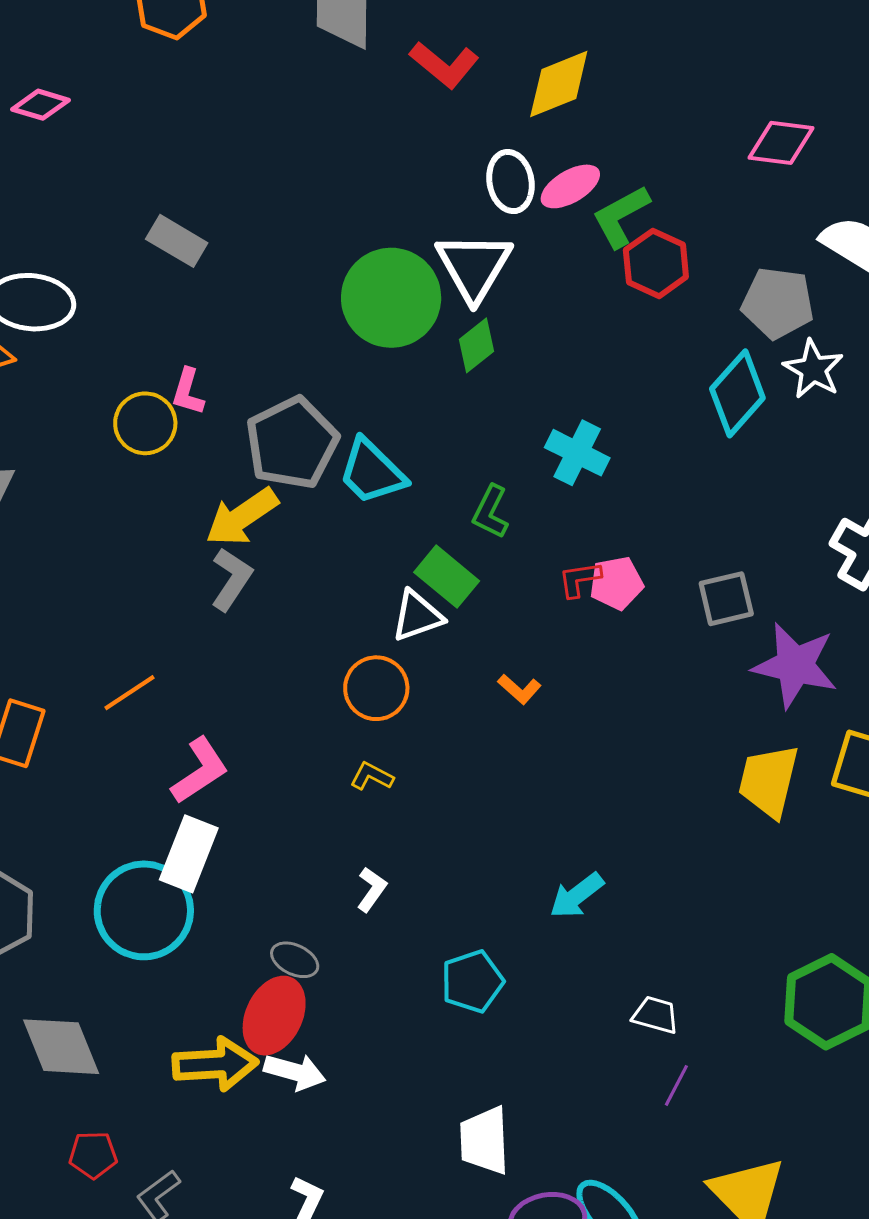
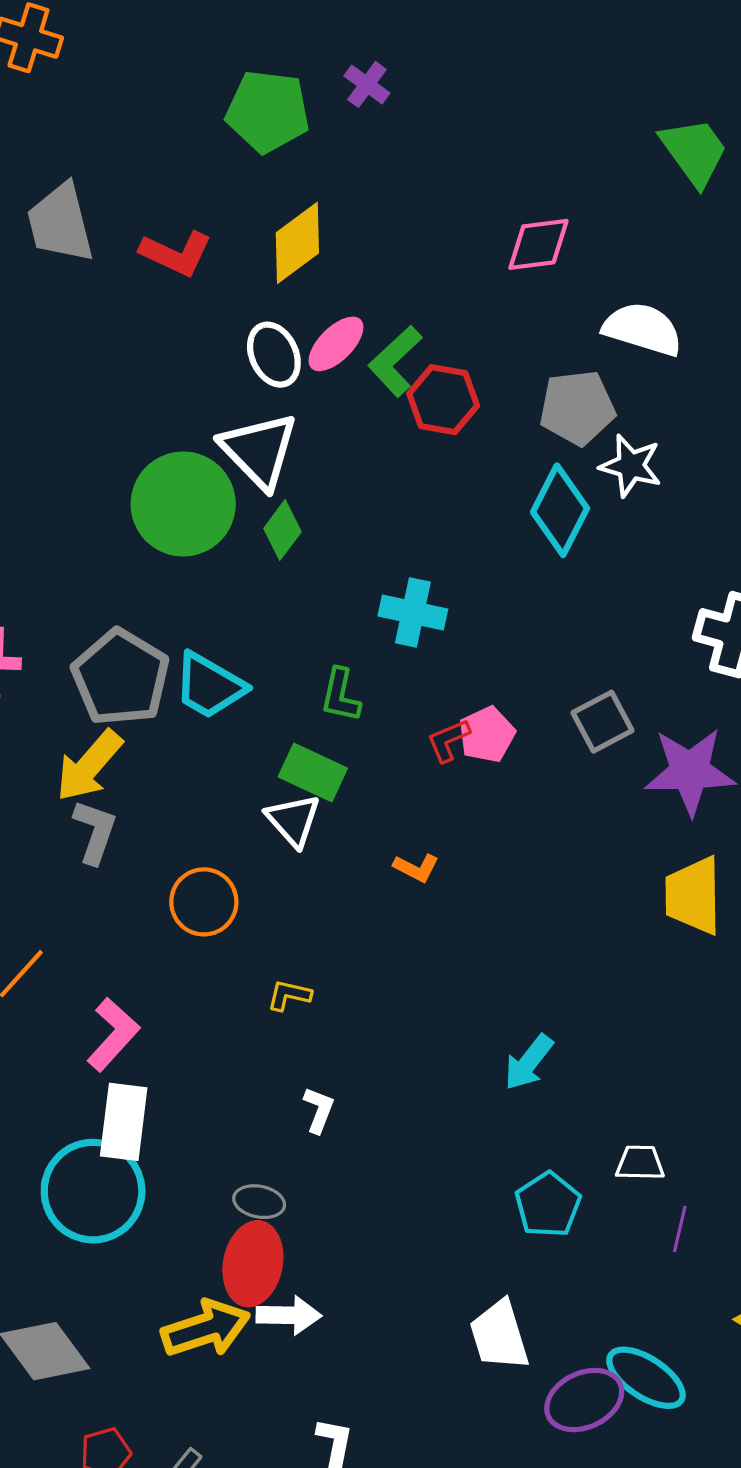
white triangle: (417, 616) -> (293, 820), turned -38
orange circle: (376, 688) -> (204, 902), moved
cyan pentagon: (472, 981) -> (548, 1205), moved

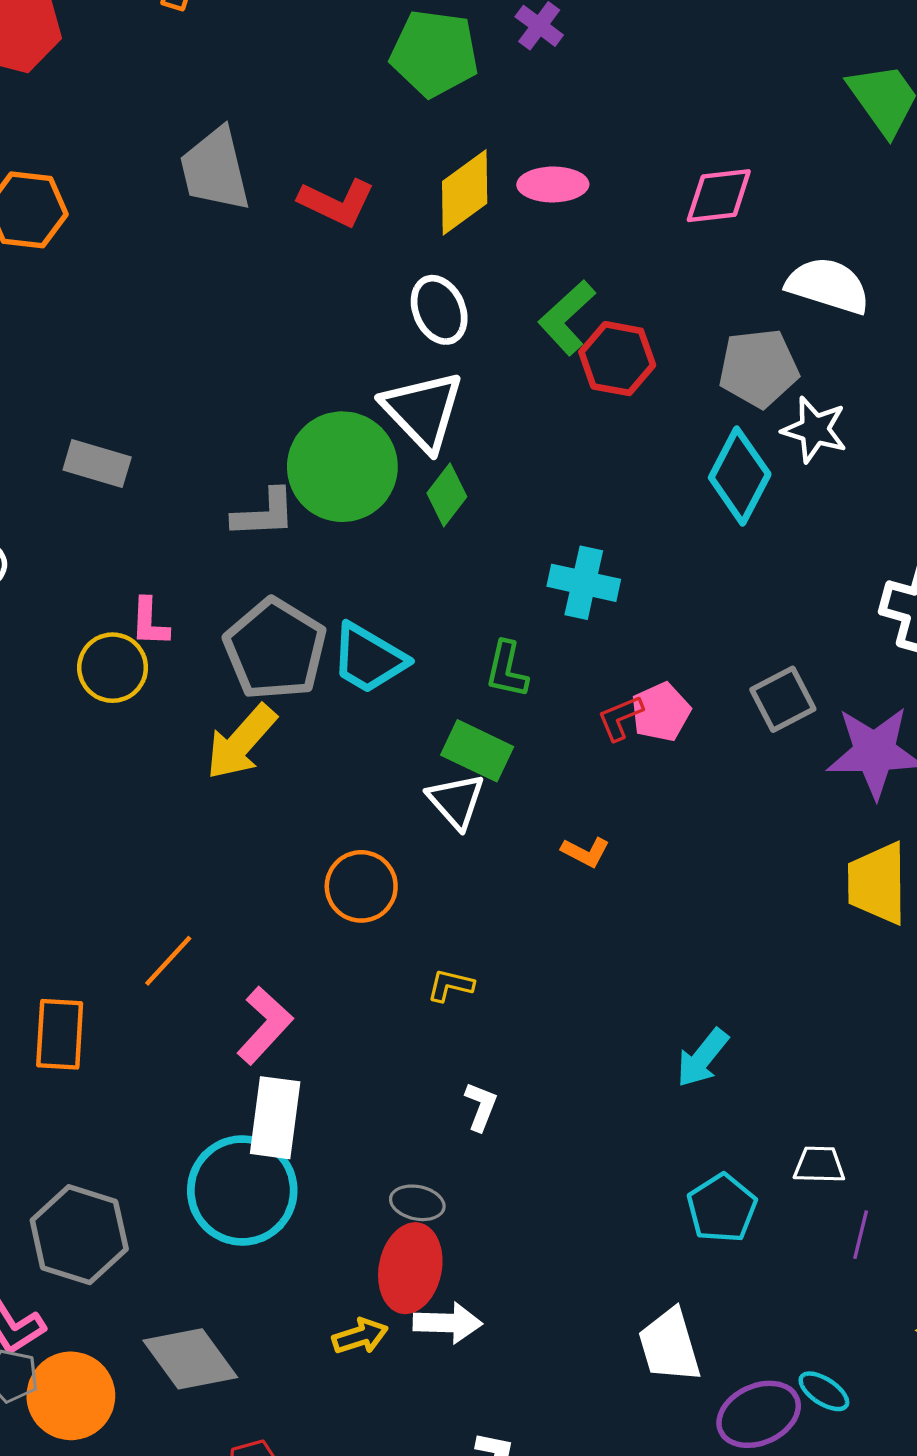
pink ellipse: (336, 344) -> (553, 184), moved, turned 44
gray L-shape: (95, 832) -> (264, 513), moved, turned 68
yellow arrow: (206, 1329) -> (360, 1336), size x0.6
cyan ellipse: (646, 1378) -> (824, 1391), size x0.6

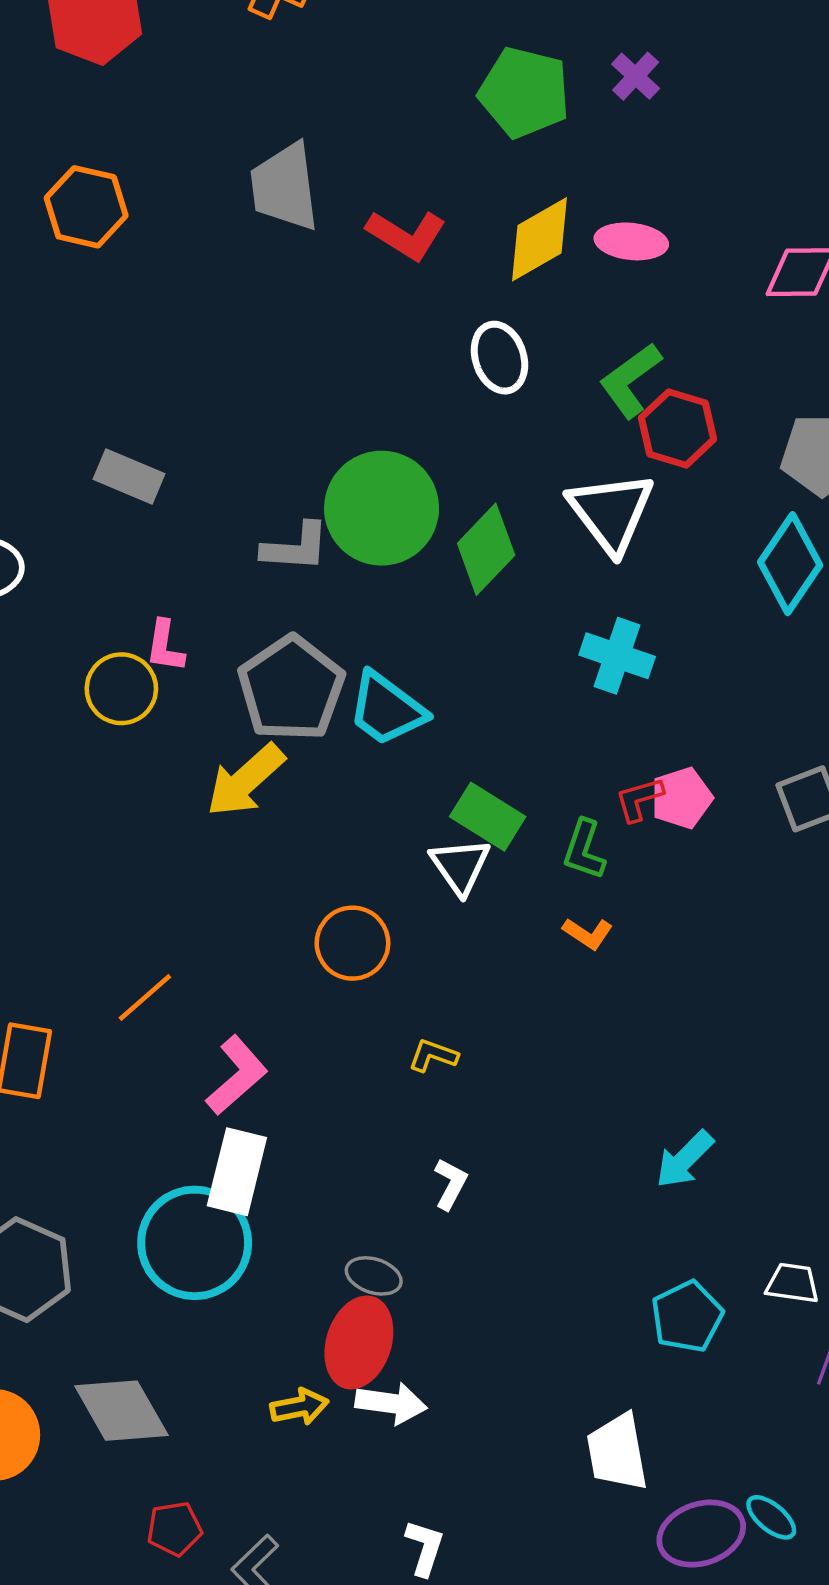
white triangle: (423, 411) -> (611, 512), moved
green diamond: (447, 495) -> (486, 549), size x1.4
green L-shape: (507, 669) -> (584, 850), moved

